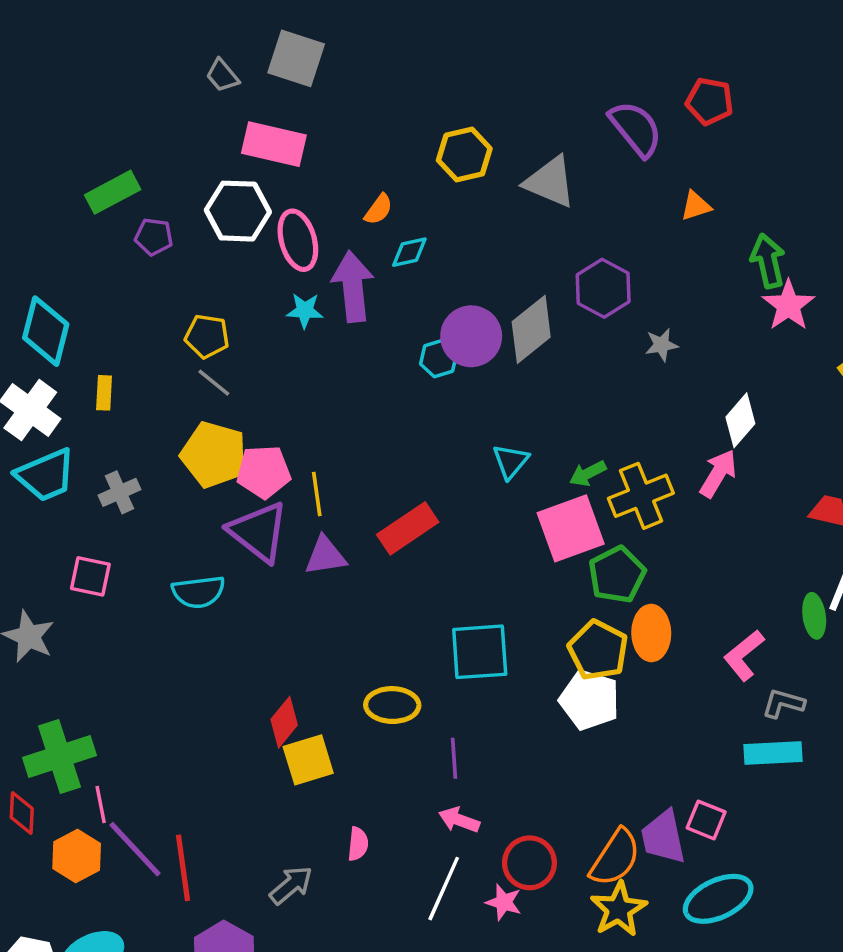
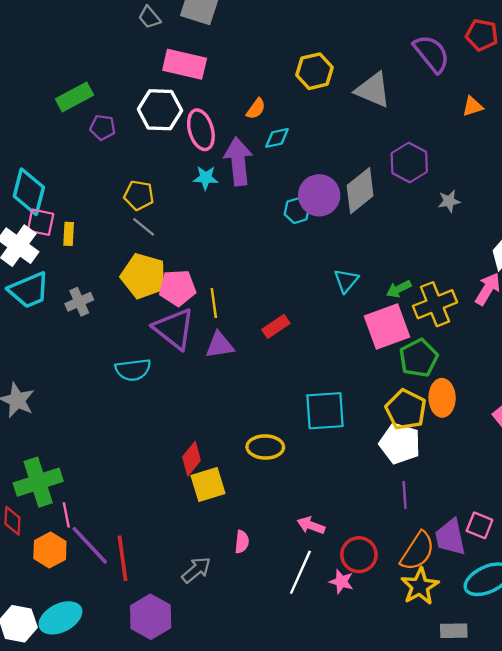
red rectangle: (408, 528) -> (276, 326), size x0.7
pink square: (90, 576) -> (41, 222), moved
purple line: (454, 758) -> (405, 495), moved

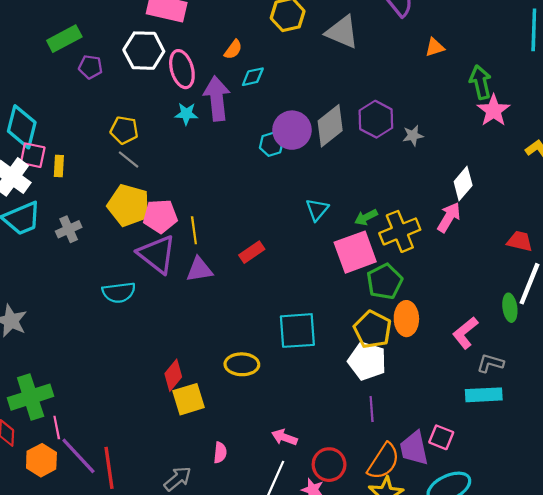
purple hexagon: (409, 163) -> (376, 119), moved

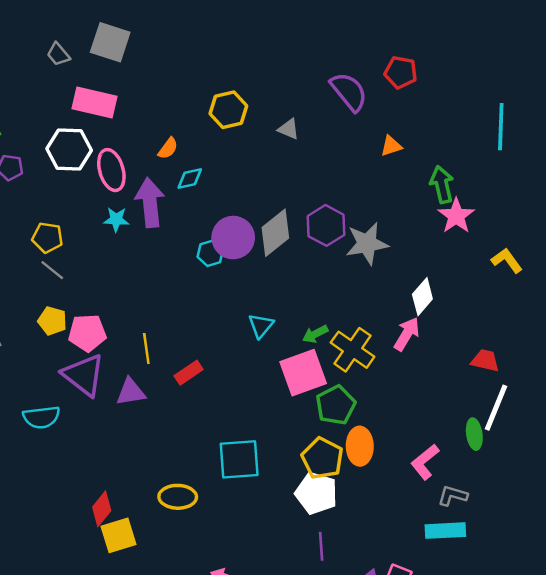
gray triangle: (342, 32) -> (289, 129), size x0.6
gray star: (413, 136) -> (367, 244), size x1.8
yellow pentagon: (129, 205) -> (52, 321), size x0.6
yellow line: (194, 230) -> (146, 348), moved
yellow cross: (400, 231) -> (353, 350), turned -33

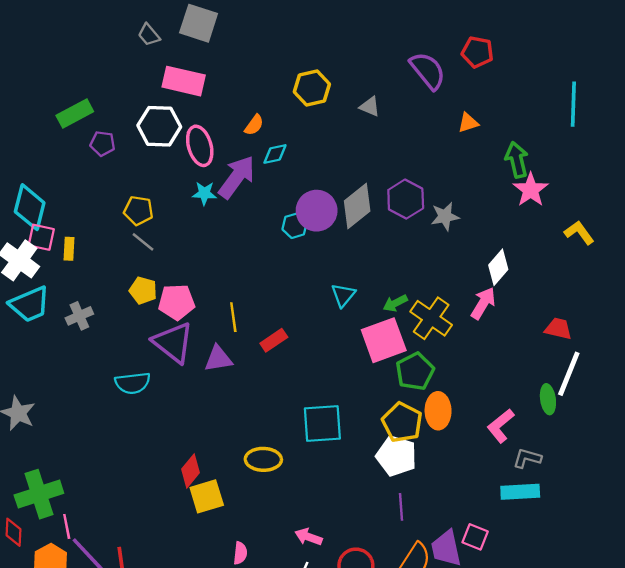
purple arrow: (150, 203) -> (237, 177), turned 42
gray star: (367, 244) -> (445, 216), size x0.7

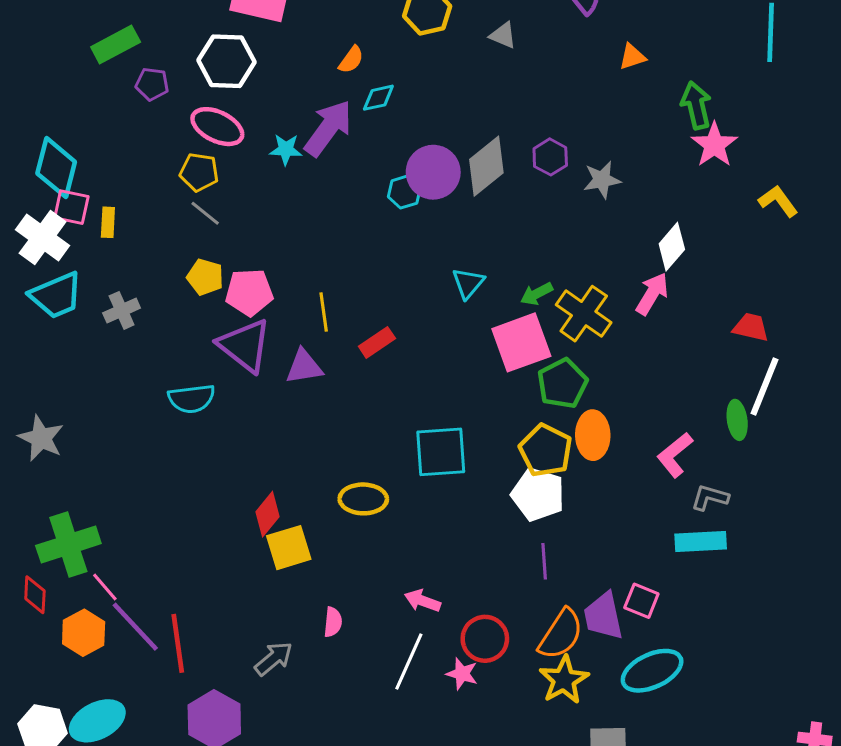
pink ellipse: (200, 146) -> (217, 127), moved, turned -48
purple hexagon: (406, 199) -> (550, 157), size x0.7
pink line: (67, 526) -> (105, 587), turned -30

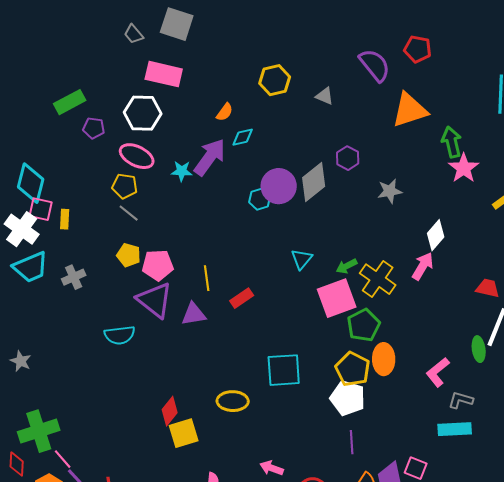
orange triangle: (632, 57) -> (410, 110), size x2.0
purple hexagon: (550, 157) -> (348, 158), moved
gray star: (41, 438) -> (21, 361), size x0.7

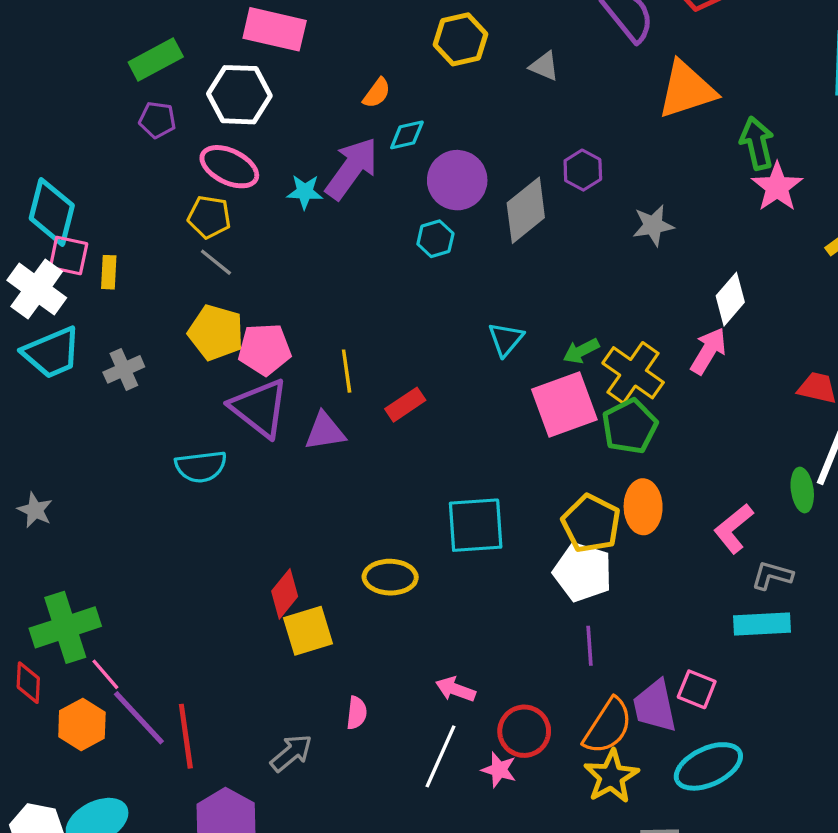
green rectangle: (70, 102) -> (156, 60), moved
purple circle: (279, 186) -> (457, 180), moved
yellow pentagon: (129, 255) -> (216, 333), size x1.4
green pentagon: (364, 325) -> (630, 426), moved

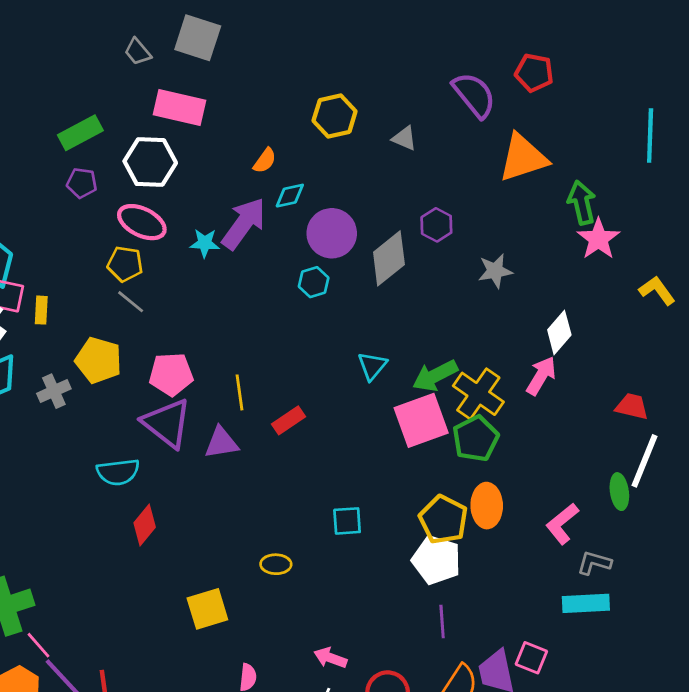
yellow pentagon: (216, 333) -> (99, 360), moved
green arrow: (581, 351) -> (435, 376), size x1.5
cyan square: (476, 525) -> (347, 521), size x0.6
yellow ellipse: (390, 577) -> (276, 564), size x0.7
red diamond: (285, 594) -> (145, 525), moved

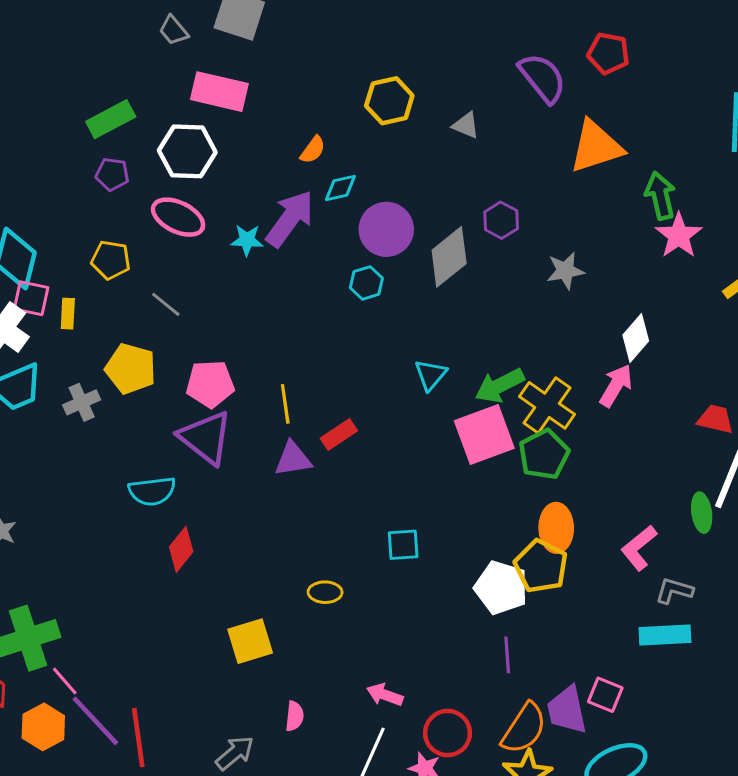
yellow pentagon: (125, 264) -> (111, 260), moved
purple triangle: (221, 443) -> (293, 459), moved
yellow pentagon: (443, 520) -> (541, 566), moved

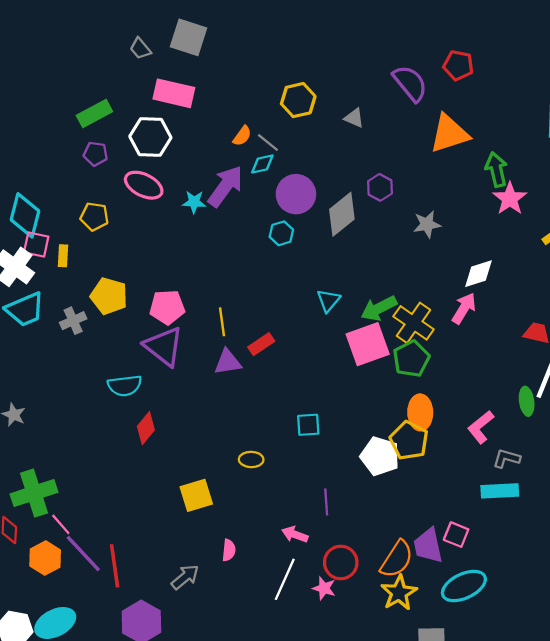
gray line: (166, 304) -> (268, 143), moved
white diamond: (636, 338) -> (478, 274), turned 32
purple line: (507, 655) -> (326, 502), moved

